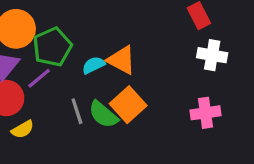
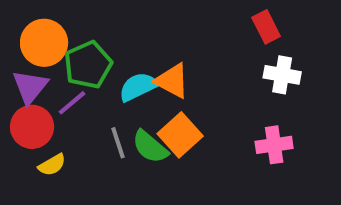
cyan semicircle: (93, 65) -> (138, 87), size x1.4

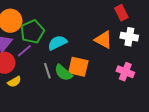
orange triangle: (172, 81) -> (103, 40), moved
orange square: (180, 135) -> (78, 67), turned -35
pink cross: (274, 145) -> (125, 72), turned 30

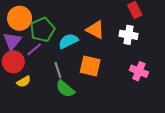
white cross: (129, 37) -> (129, 35), moved
orange triangle: (103, 40) -> (95, 30), moved
green semicircle: (63, 73) -> (65, 89), moved

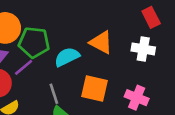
green pentagon: (42, 30) -> (34, 42), turned 30
pink cross: (139, 71) -> (137, 98), moved

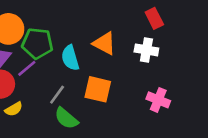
cyan semicircle: (67, 57) -> (70, 58), turned -80
gray line: (54, 94) -> (57, 95), turned 54
pink cross: (137, 98) -> (158, 100), moved

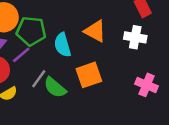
orange square: (98, 89) -> (89, 75), turned -32
gray line: (57, 95) -> (39, 79), moved
green semicircle: (66, 118) -> (55, 87), moved

